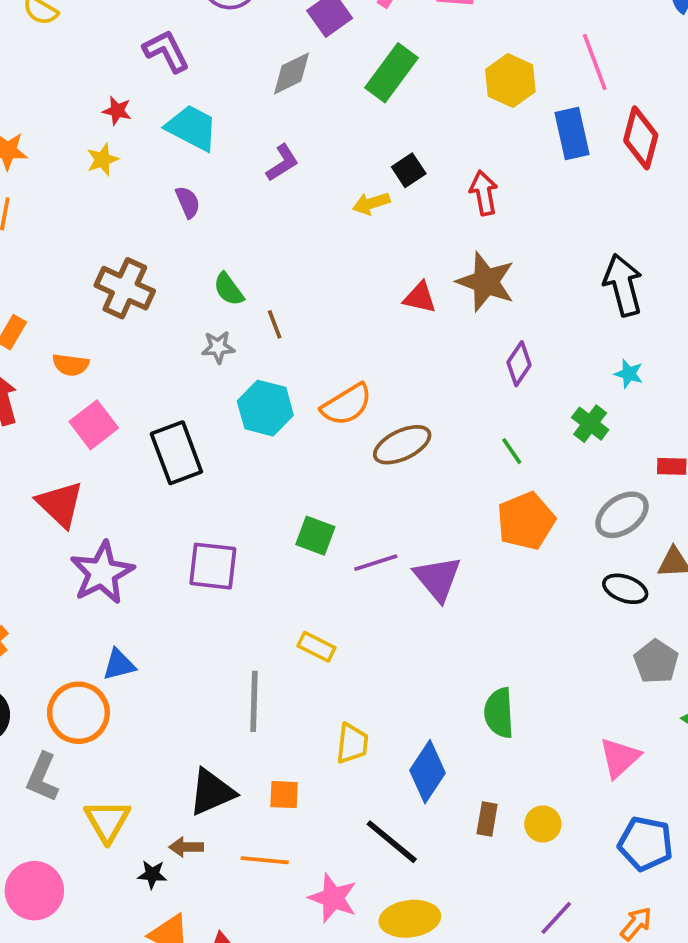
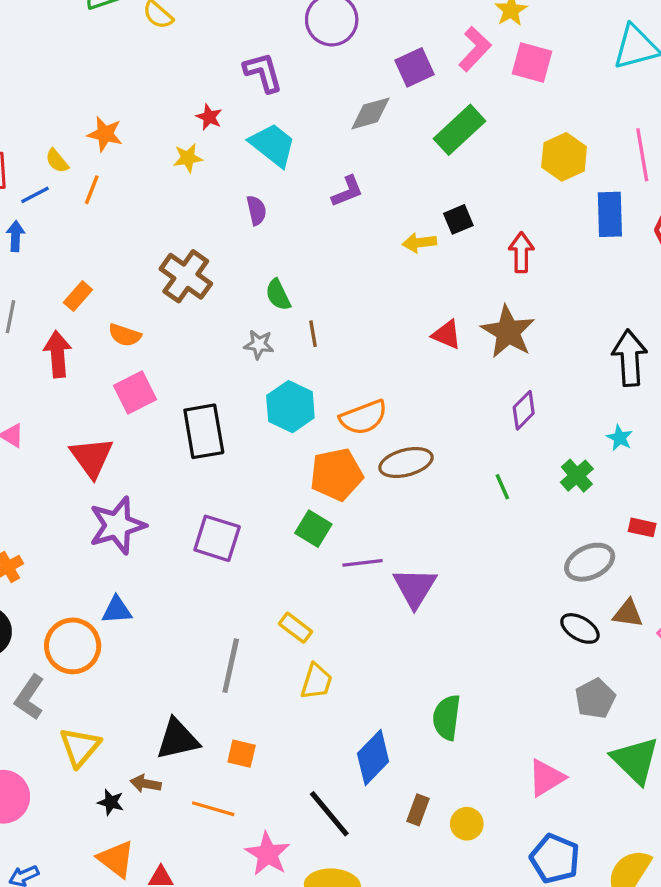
orange pentagon: (526, 521) -> (336, 474), moved
yellow trapezoid: (352, 743) -> (316, 682), moved

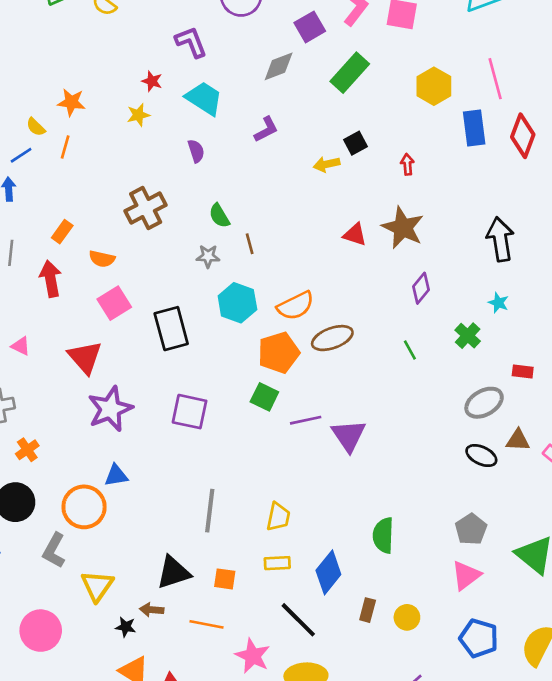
red arrow: (521, 252) -> (407, 164), size x0.7
brown cross: (186, 276) -> (146, 208), turned 33
yellow rectangle: (295, 628) -> (277, 563), moved, turned -35
gray pentagon: (595, 698) -> (471, 529), moved

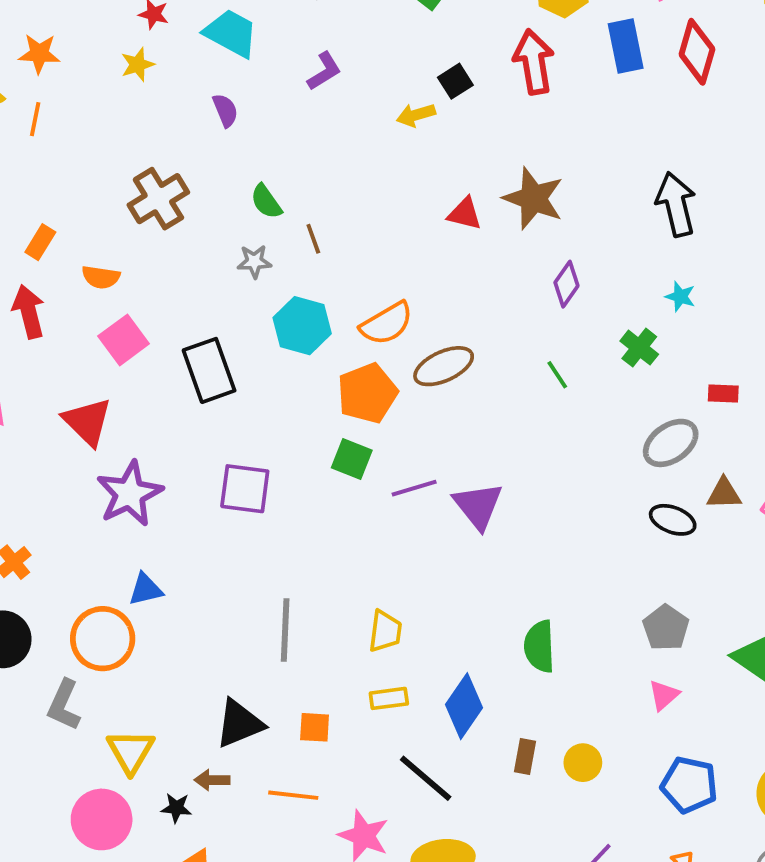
red arrow: (407, 164) -> (534, 62), moved, size x2.0
pink triangle: (466, 575) -> (664, 695), size x0.7
pink circle: (41, 631) -> (102, 819), moved

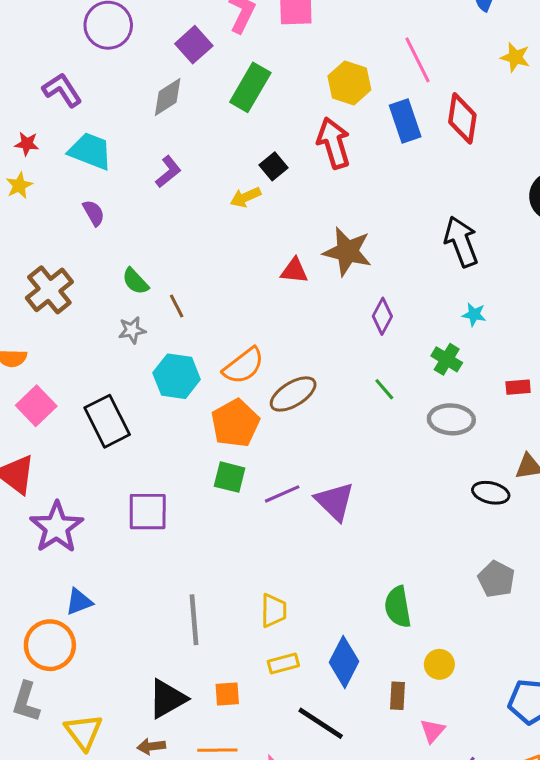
gray ellipse: (671, 443) -> (451, 419), moved, turned 45
pink triangle: (664, 695) -> (433, 731), moved
yellow circle: (583, 763) -> (439, 664), moved

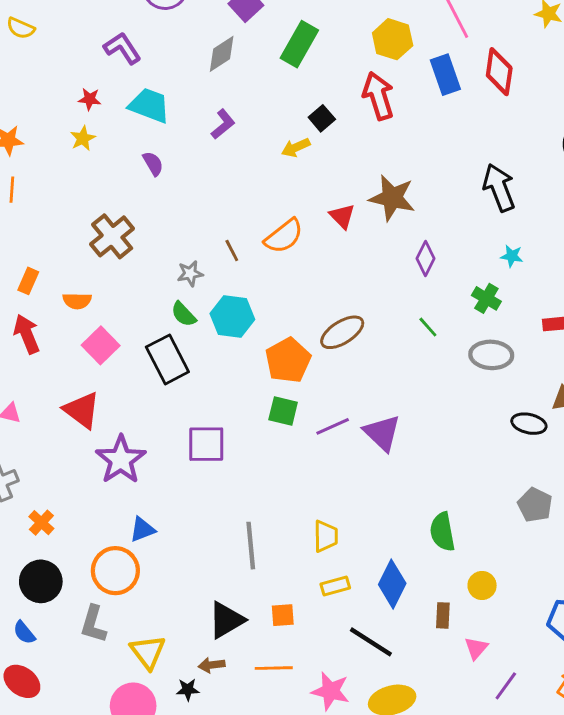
red triangle: (294, 271) -> (342, 216), turned 40
green semicircle: (135, 281) -> (184, 314), moved
orange semicircle: (244, 366) -> (284, 236), moved

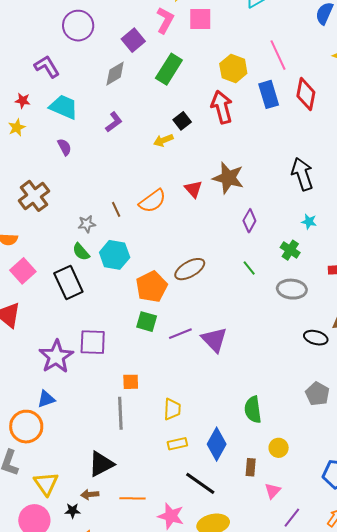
purple star: (121, 460) -> (56, 356), moved
orange square: (283, 615) -> (131, 382), moved

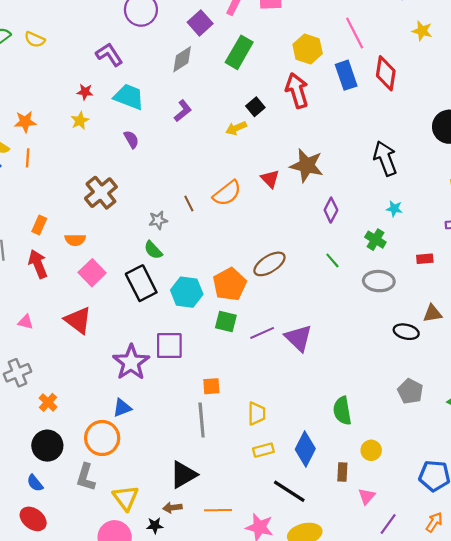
cyan hexagon: (115, 255) -> (187, 292), moved

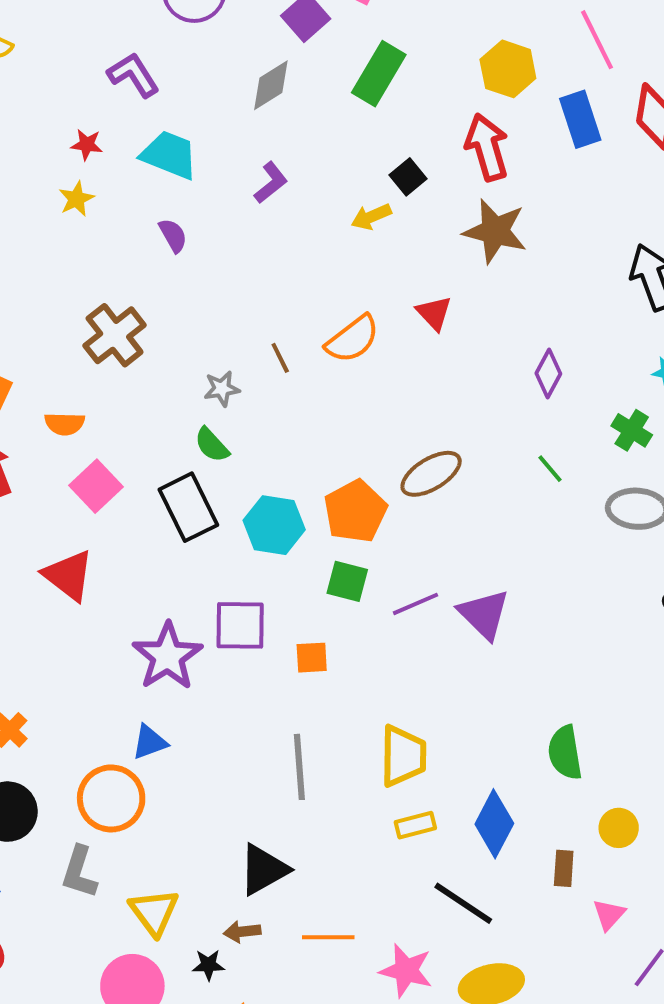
brown star: (307, 165) -> (495, 231), moved
orange square: (211, 386) -> (312, 658), moved
yellow trapezoid: (257, 414) -> (403, 756), size x1.4

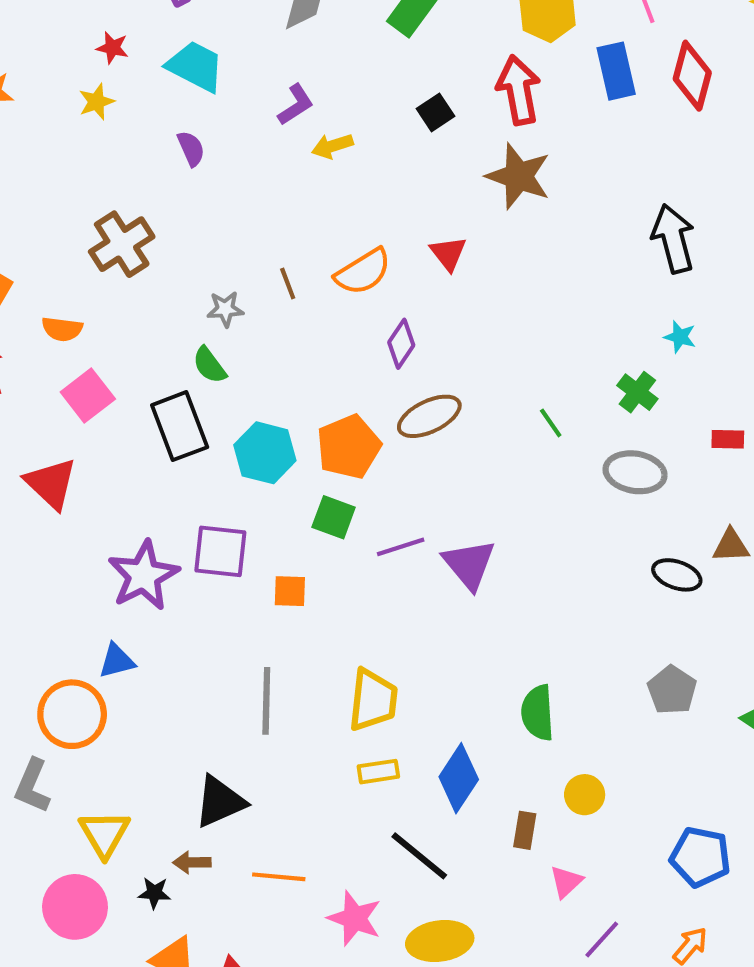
yellow arrow: (371, 217) -> (332, 146), moved
purple diamond: (548, 373) -> (401, 344), moved

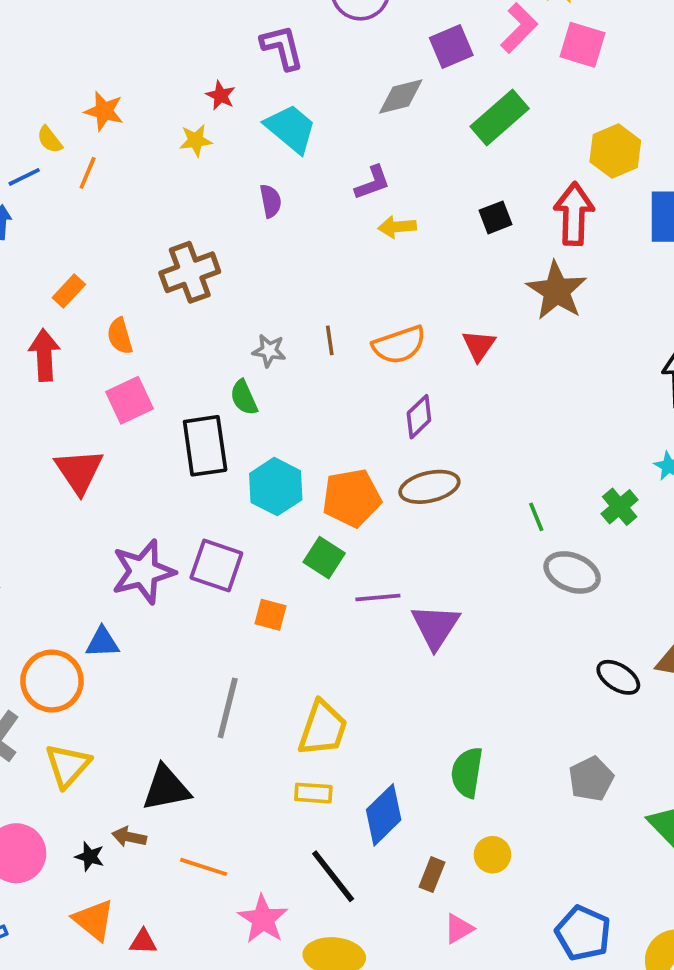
orange semicircle: (62, 329) -> (120, 336), turned 54
gray ellipse: (635, 472) -> (572, 572), moved
yellow triangle: (104, 834) -> (68, 765), moved

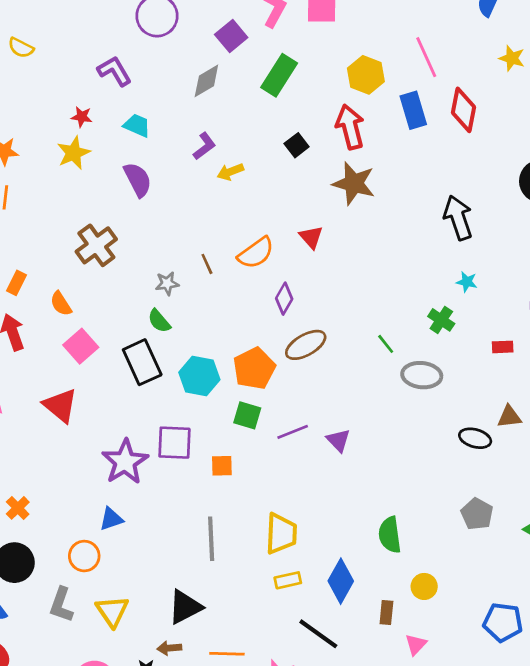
cyan trapezoid: (291, 129) -> (137, 125), size x0.7
yellow star: (196, 140) -> (74, 153), size x1.4
purple semicircle: (271, 201) -> (138, 180), size x1.5
purple triangle: (435, 626) -> (338, 440), size x0.7
orange circle: (52, 681) -> (84, 556), size x0.7

